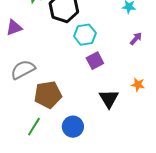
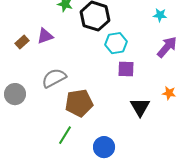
purple arrow: (136, 39) -> (167, 47), size x1.6
purple square: (95, 61) -> (126, 69), turned 30
blue circle: (73, 127) -> (104, 147), moved

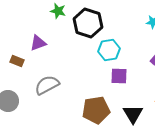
brown rectangle: (22, 42) -> (17, 61), moved, turned 64
brown pentagon: (79, 103) -> (96, 110), moved

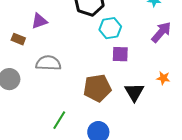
gray semicircle: (47, 85) -> (48, 63), turned 30

